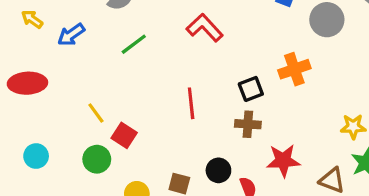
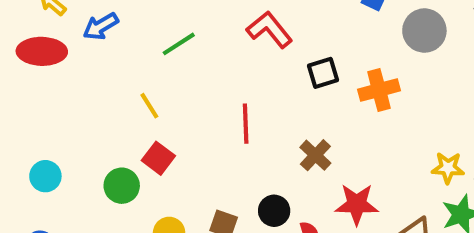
red ellipse: (27, 83) -> (42, 51), moved
black square: (251, 89) -> (323, 73), moved
yellow line: (96, 113) -> (149, 106), moved
brown cross: (248, 124) -> (315, 155), turned 35

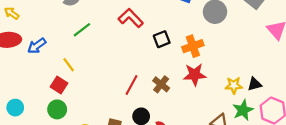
blue arrow: (101, 26) -> (37, 46), moved
red line: (246, 124) -> (132, 85), moved, turned 35
red square: (158, 158) -> (59, 85), moved
red star: (357, 204) -> (195, 75), moved

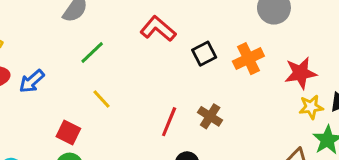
yellow line: (69, 65) -> (102, 99), moved
red star: (195, 75) -> (301, 73), moved

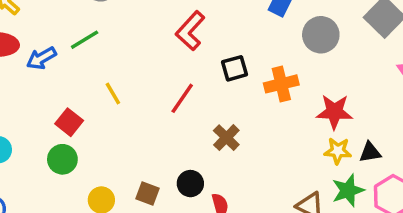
red L-shape: (158, 29) -> (190, 31), turned -100
green line: (92, 52) -> (85, 40), moved
red line: (169, 122) -> (182, 98), moved

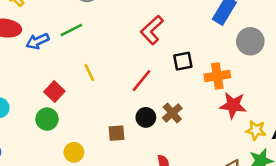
red star: (334, 112) -> (233, 105), moved
black circle: (190, 184) -> (146, 117), moved
brown square: (148, 194) -> (117, 133), moved, turned -30

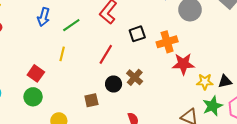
green line: (71, 30) -> (71, 25), moved
blue arrow: (37, 41) -> (44, 17), moved, turned -42
yellow line: (89, 73) -> (62, 54), turned 48

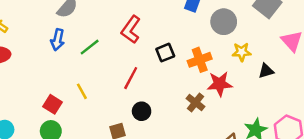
yellow line: (62, 54) -> (82, 91), moved, turned -40
brown cross: (135, 77) -> (195, 103), moved
black triangle: (225, 81) -> (266, 71), moved
yellow star: (205, 82) -> (242, 52), moved

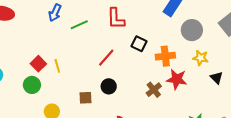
red L-shape: (131, 30) -> (116, 19), turned -50
black square: (165, 53) -> (139, 44), turned 35
black triangle: (266, 71) -> (217, 78), turned 48
yellow line: (82, 91) -> (57, 66), moved

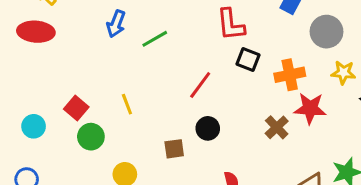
red L-shape: (116, 19) -> (231, 25), moved
red square: (38, 64) -> (76, 108), moved

